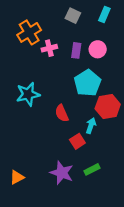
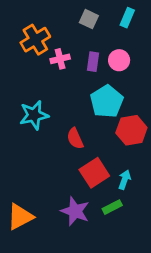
cyan arrow: (91, 126) -> (125, 180), moved
red square: (77, 141) -> (94, 173), size x1.5
orange triangle: (17, 177) -> (20, 217), size x1.5

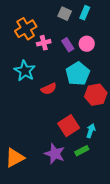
cyan rectangle: (127, 18) -> (85, 13), moved
purple rectangle: (93, 62) -> (68, 45), turned -40
cyan star: (34, 115) -> (25, 71), moved, turned -30
red semicircle: (75, 138) -> (49, 89), moved, turned -91

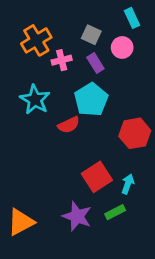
cyan rectangle: (85, 13) -> (132, 18), moved, turned -48
gray square: (65, 14) -> (91, 35), moved
pink circle: (87, 44) -> (122, 47), moved
cyan pentagon: (78, 74) -> (91, 100), moved

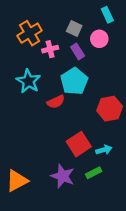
cyan arrow: (128, 184) -> (104, 150), turned 56

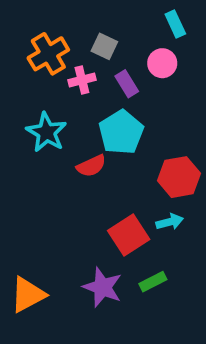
gray square: (74, 29) -> (104, 46), moved
cyan arrow: (104, 150) -> (170, 222), moved

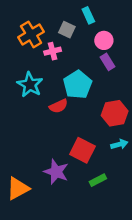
cyan rectangle: (175, 24) -> (88, 15), moved
purple rectangle: (127, 84) -> (107, 62), moved
cyan arrow: (170, 222) -> (119, 144), moved
red square: (129, 235) -> (82, 150), turned -30
purple star: (102, 287) -> (56, 172), moved

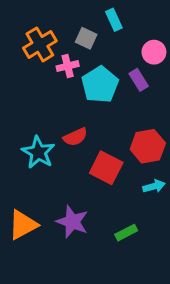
pink circle: (104, 40) -> (154, 52), moved
cyan star: (30, 85) -> (38, 152), moved
cyan pentagon: (78, 85) -> (100, 85), moved
red square: (82, 150) -> (106, 168), moved
orange triangle: (18, 188) -> (23, 225), moved

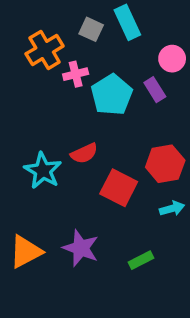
cyan rectangle: (114, 20) -> (127, 22), size x1.4
gray square: (86, 38) -> (91, 29), moved

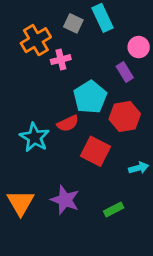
cyan pentagon: (112, 95) -> (90, 97), moved
red hexagon: (165, 164) -> (125, 116), moved
orange triangle: (26, 252) -> (21, 203), turned -32

